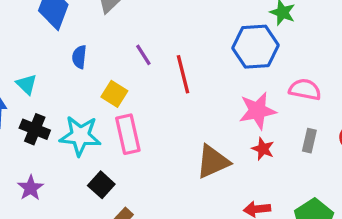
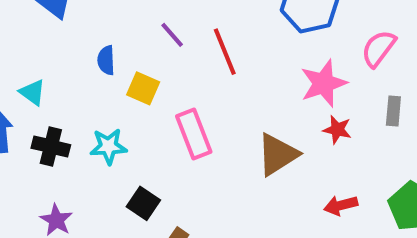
blue semicircle: (79, 57) -> (106, 60), moved
pink semicircle: (305, 89) -> (379, 48), turned -56
pink rectangle: (128, 134) -> (194, 134), moved
cyan star: (80, 136) -> (108, 146), size x0.7

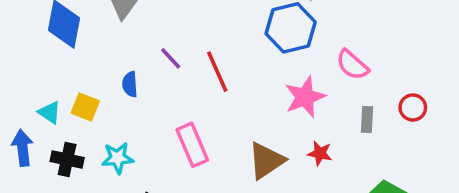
pink semicircle: (379, 48) -> (352, 65), turned -84
blue semicircle: (106, 60) -> (130, 84), moved
yellow square: (143, 88) -> (85, 107), moved
red star: (337, 130) -> (320, 153), moved

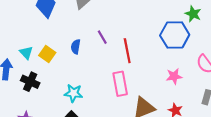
pink star: (305, 97) -> (174, 76), size x0.7
pink rectangle: (192, 145) -> (120, 84), moved
cyan star: (118, 158) -> (73, 93), moved

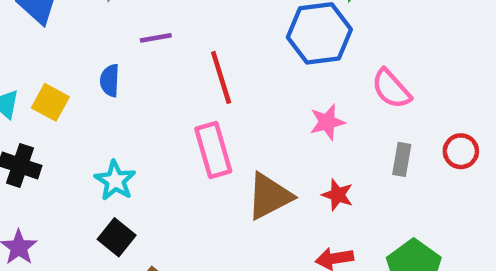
purple line: (102, 37) -> (156, 38), moved, turned -64
cyan star: (73, 93) -> (115, 180), turned 30

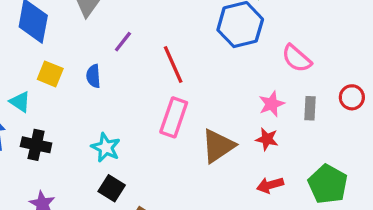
purple line: (156, 38) -> (123, 42), turned -35
yellow square: (50, 102) -> (50, 74), moved
pink star: (327, 122) -> (272, 104), moved
pink rectangle: (213, 150) -> (174, 117), turned 42

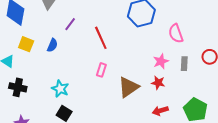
pink semicircle: (297, 58) -> (176, 33), turned 30
blue semicircle: (93, 76) -> (52, 45), turned -152
pink rectangle: (174, 117) -> (101, 70), size x0.6

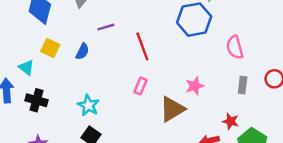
purple line: (70, 24) -> (106, 27), turned 32
pink star: (161, 61) -> (195, 86), moved
red star: (158, 83) -> (231, 121), moved

